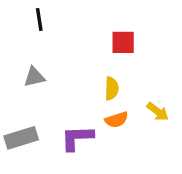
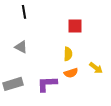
gray triangle: (34, 77) -> (21, 47), turned 40

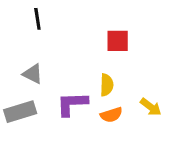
gray rectangle: (13, 84) -> (20, 112), moved
purple L-shape: (47, 84) -> (72, 104), moved

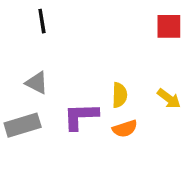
red square: (118, 41) -> (169, 26), moved
yellow arrow: (151, 107) -> (169, 99), moved

